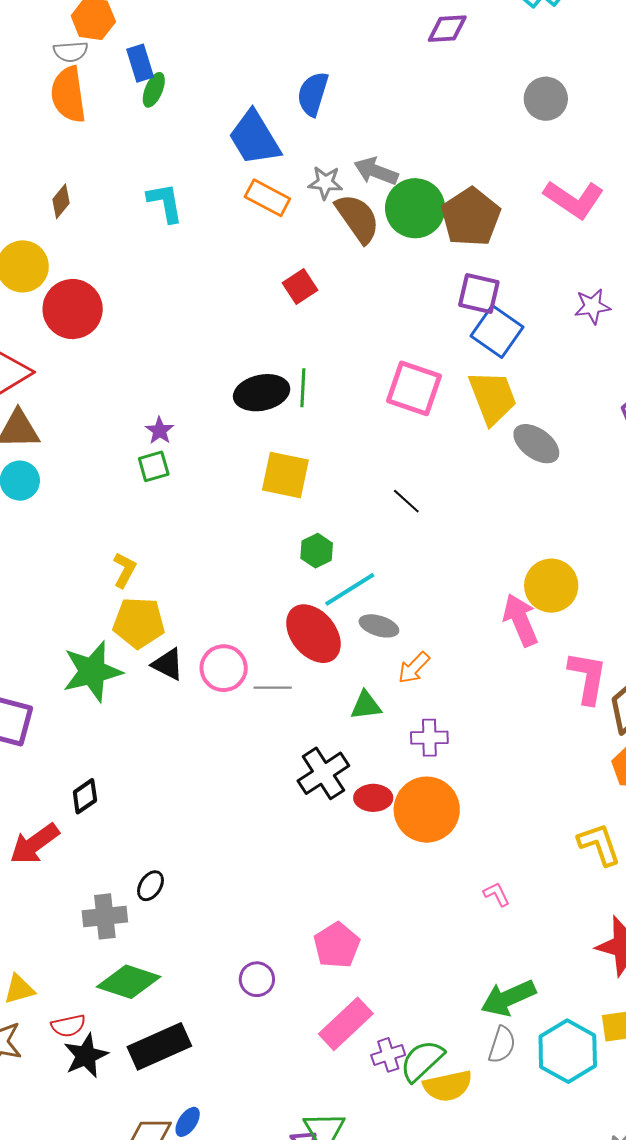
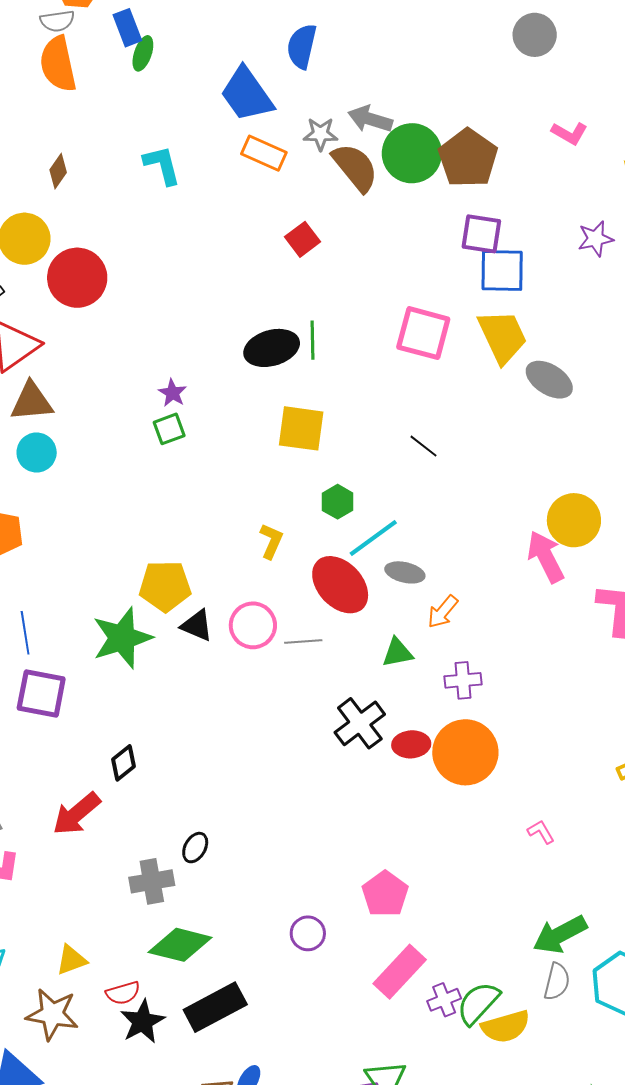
pink L-shape: (574, 199) -> (570, 133), size x0.6
blue square: (497, 332) -> (502, 271), turned -30
yellow L-shape: (124, 570) -> (271, 541), moved

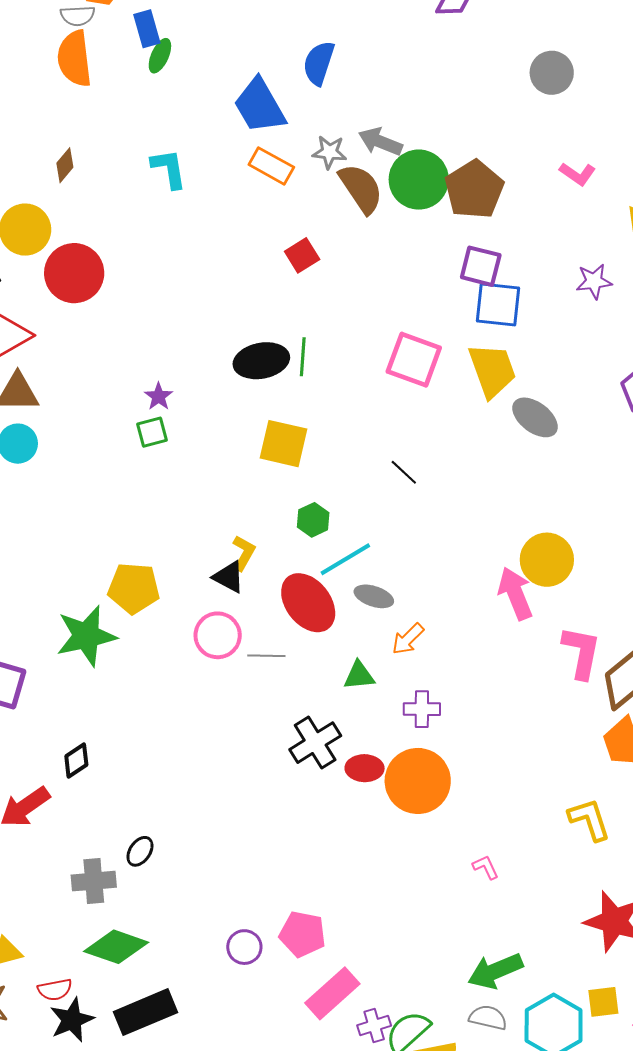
black triangle: (197, 625) -> (229, 577), moved
pink pentagon: (385, 894) -> (302, 934), moved, turned -30
gray semicircle: (557, 982) -> (488, 1018), turned -96

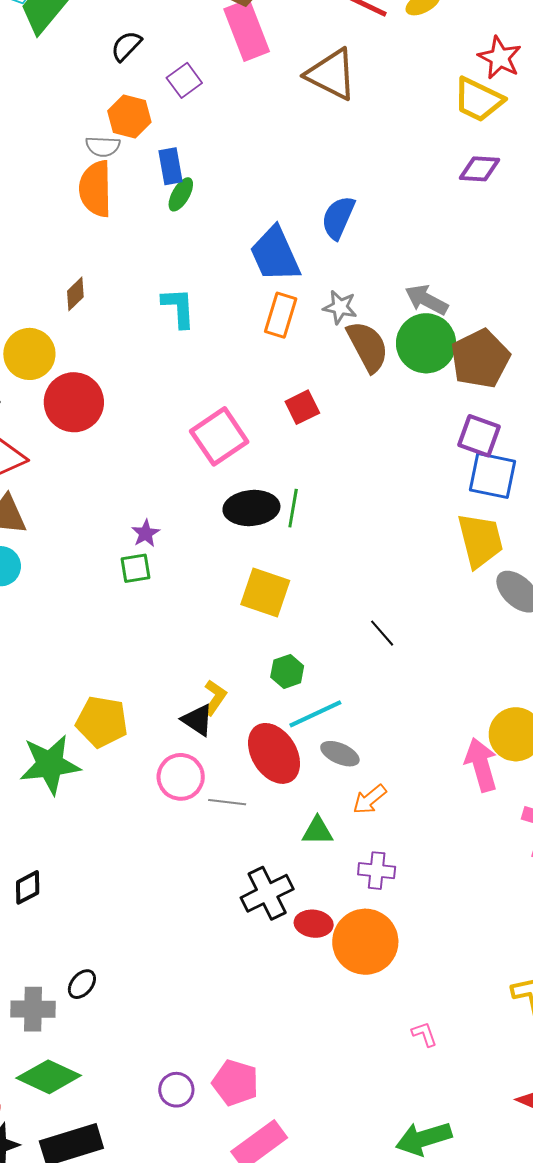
gray arrow: (380, 142) -> (426, 300), moved
orange rectangle: (271, 166) -> (281, 315), turned 72
pink square: (414, 360) -> (219, 436), moved, turned 30

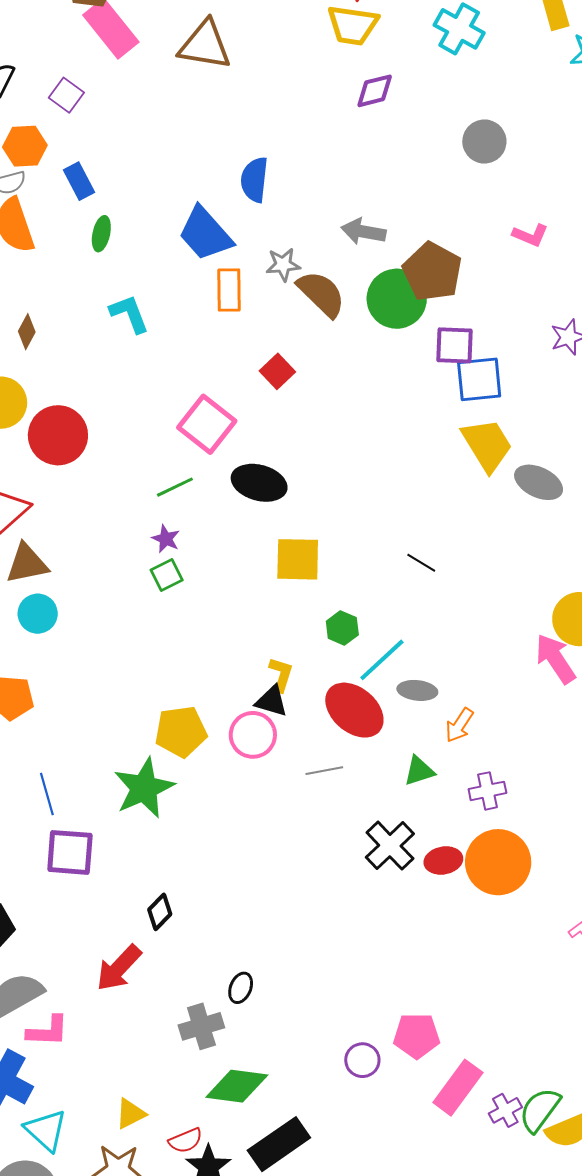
green ellipse: (181, 194) -> (101, 234), moved
green circle: (426, 343) -> (397, 299), moved
black ellipse: (251, 508) -> (259, 483), turned 38
green line: (293, 508) -> (175, 487), moved, turned 72
pink circle: (181, 777) -> (253, 735), moved

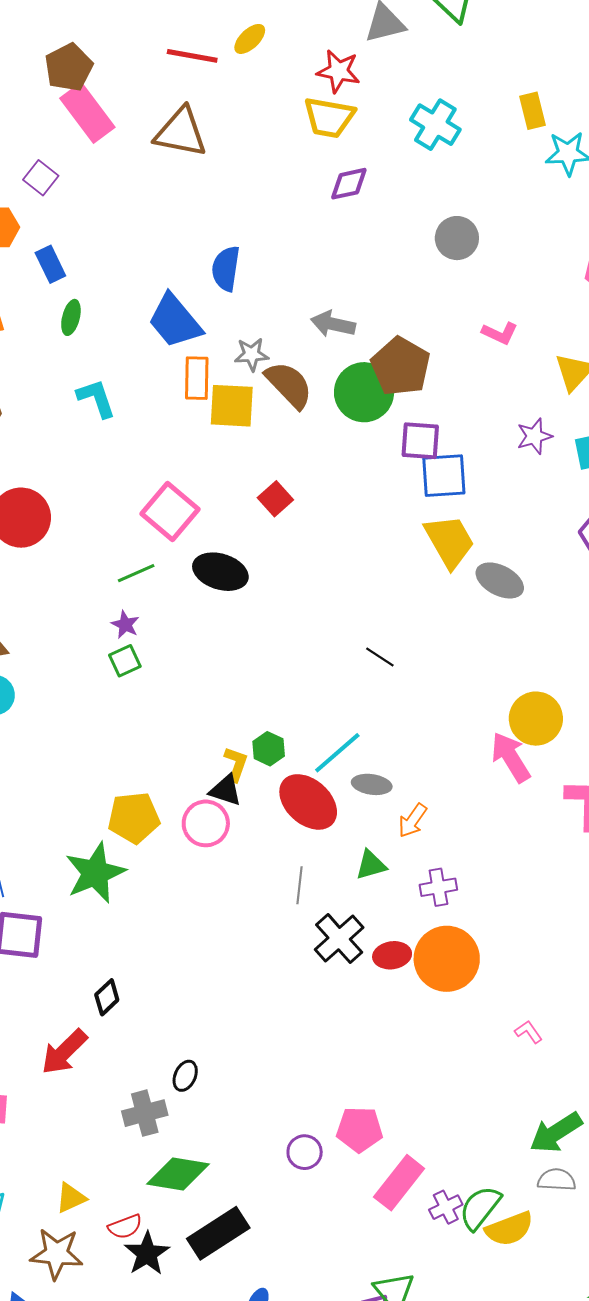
red square: (277, 371) -> (275, 499), moved
yellow square: (298, 559) -> (232, 406), moved
green hexagon: (342, 628) -> (269, 749), moved
gray line: (324, 771) -> (300, 885), moved, turned -75

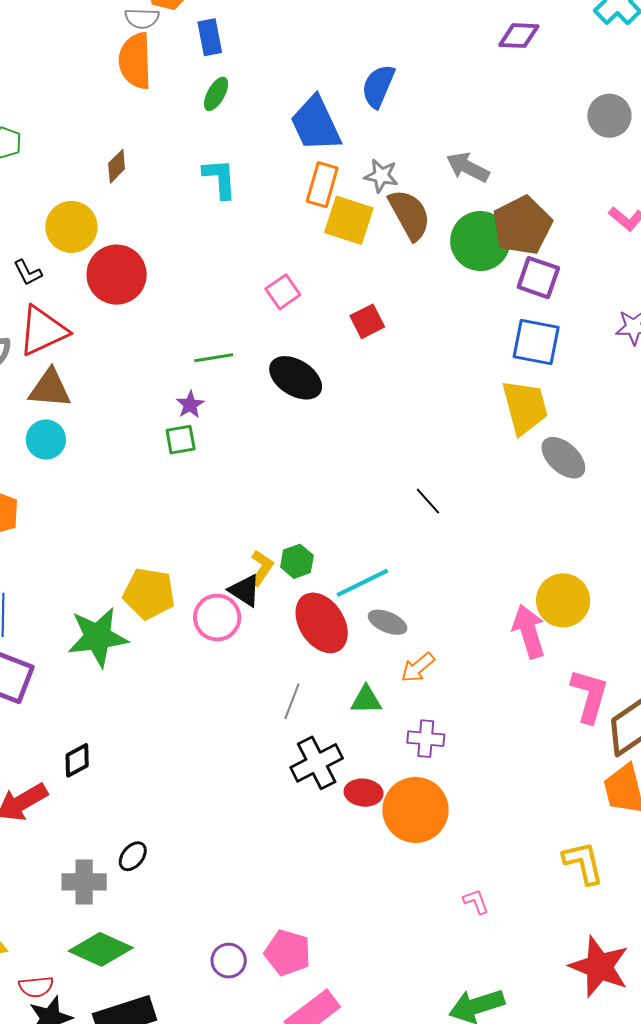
purple square: (420, 441) -> (538, 278), moved
pink square: (170, 511) -> (283, 292), moved, size x0.6

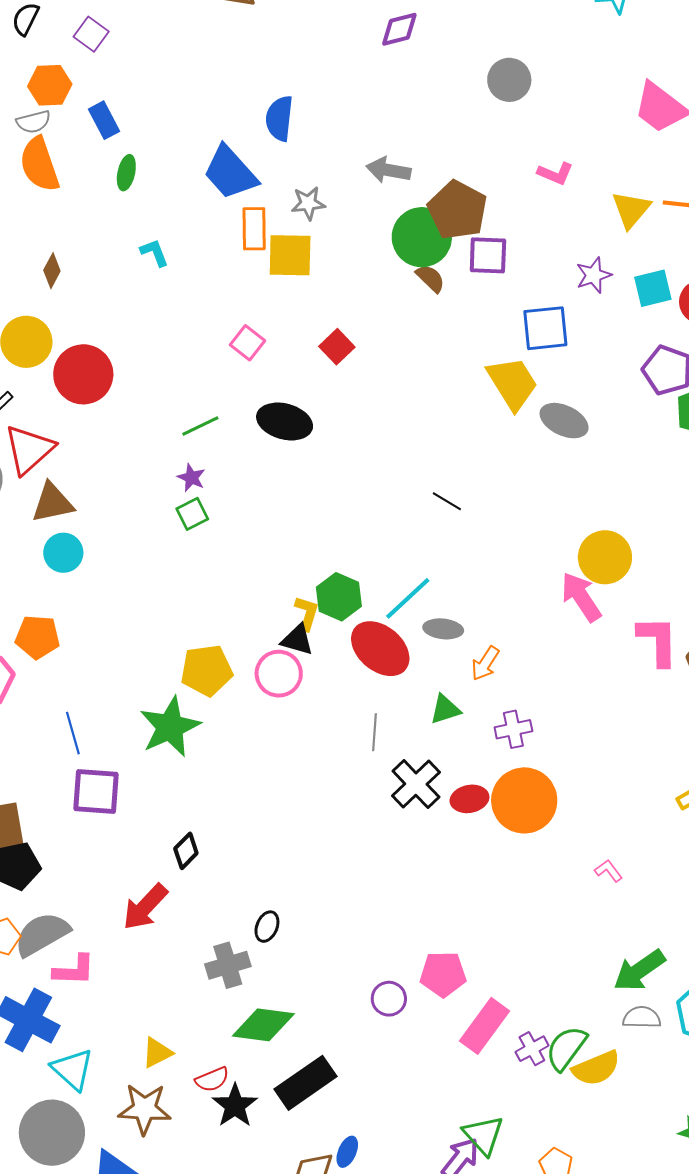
cyan L-shape: (220, 179) -> (154, 253), size x0.7
brown semicircle: (410, 215) -> (430, 278), moved, size x0.6
blue square: (536, 342) -> (545, 328), moved
green hexagon: (297, 561) -> (339, 597), size x1.4

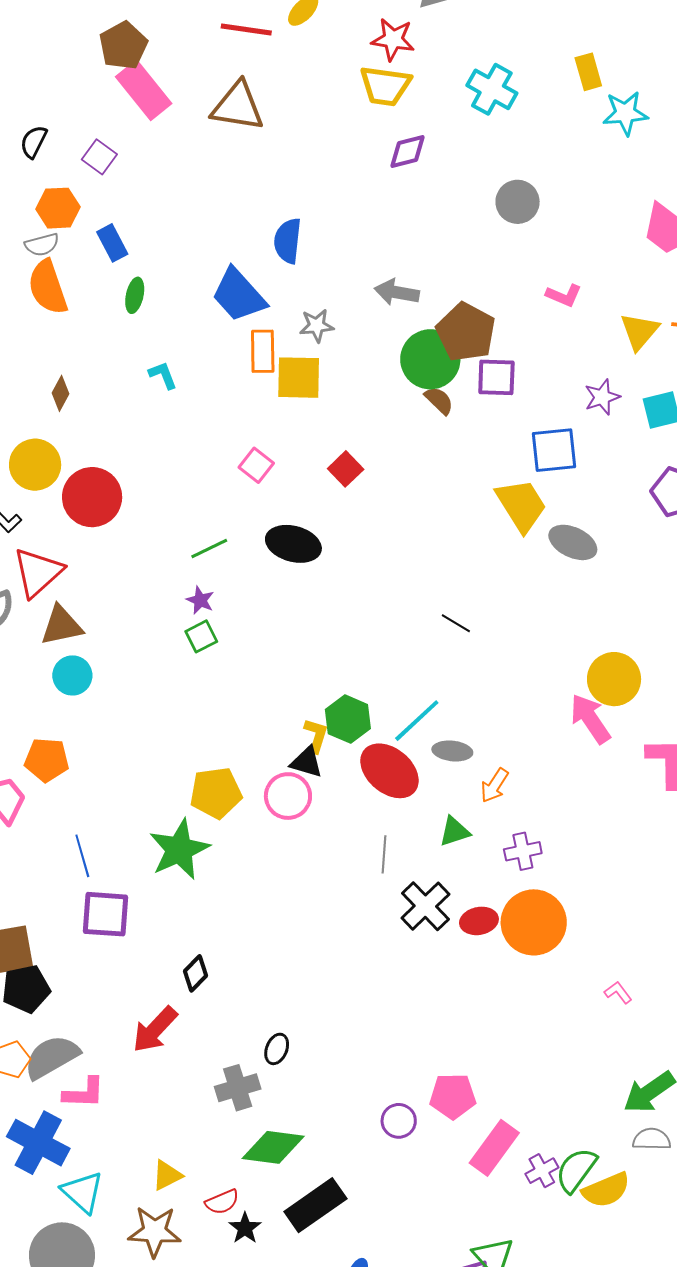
black star: (235, 1106) -> (245, 1228), size x0.7

